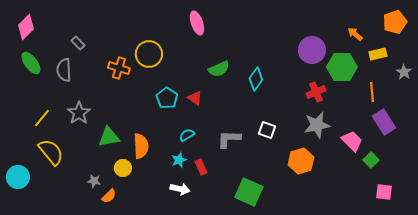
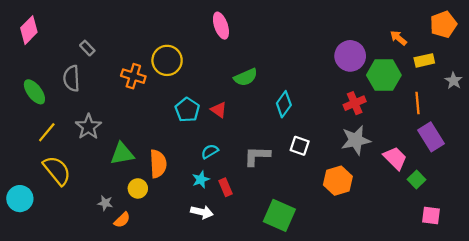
green ellipse: (31, 63) -> (34, 92), moved
cyan diamond: (256, 79) -> (284, 104), moved

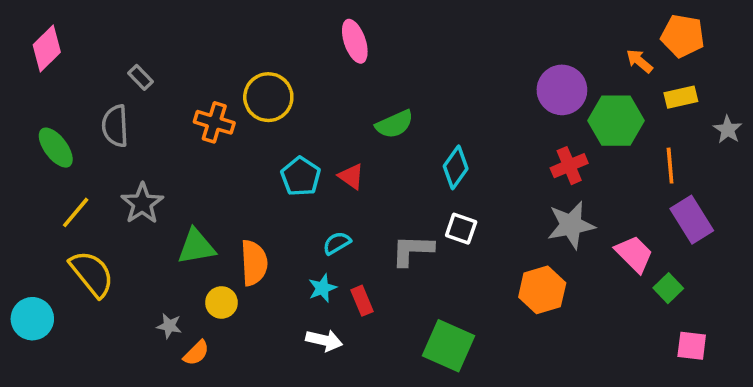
orange pentagon: (443, 24) -> (683, 36), moved, turned 30
white square: (300, 146) -> (461, 229), moved

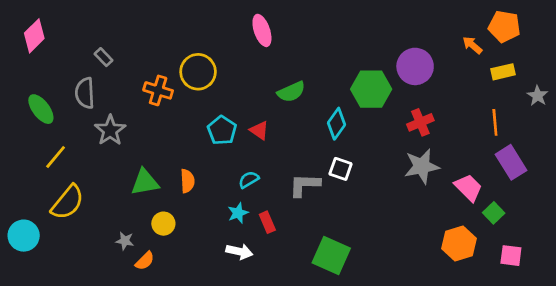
green hexagon: (616, 121) -> (371, 89), moved
gray star: (142, 203) -> (110, 130), moved
orange semicircle: (254, 263) -> (187, 181), moved, size x0.7
yellow semicircle: (92, 274) -> (68, 202), turned 78
orange hexagon: (542, 290) -> (459, 244), moved

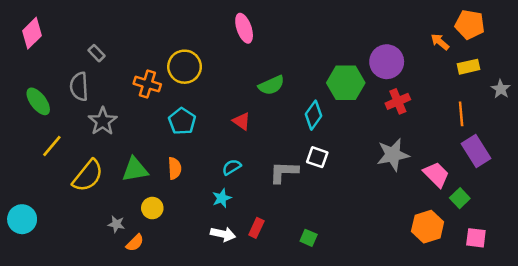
red cross: (420, 122) -> (398, 101), moved
cyan pentagon: (222, 130) -> (182, 121), moved
yellow semicircle: (68, 202) -> (88, 176), moved
red rectangle: (267, 222) -> (256, 228), moved, turned 48
green square: (331, 256) -> (309, 238), size x0.5

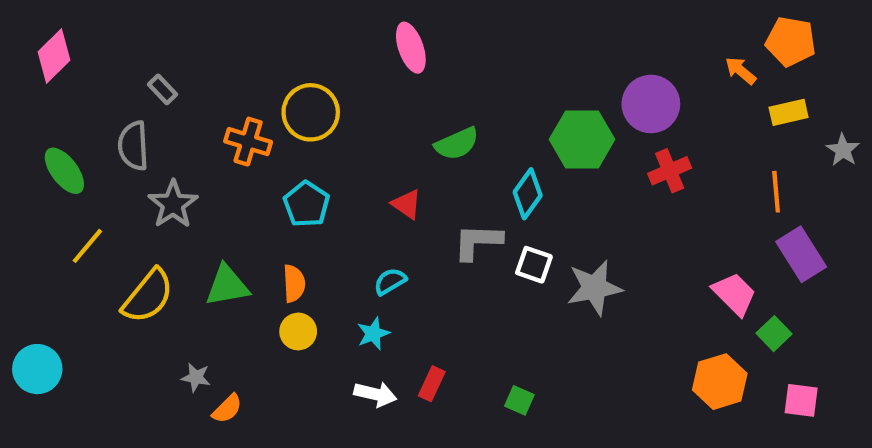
gray star: (393, 155) -> (595, 288), moved
gray L-shape: (284, 172) -> (478, 242), moved
yellow circle: (152, 208) -> (298, 331), moved

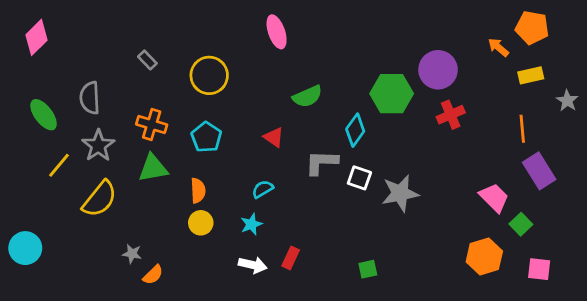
gray rectangle: (162, 89) -> (147, 60), moved
orange cross: (248, 142) -> (152, 125), moved
gray star: (173, 204) -> (98, 146), moved
green triangle: (227, 286) -> (153, 168), moved
green square: (519, 400) -> (368, 269), moved, turned -36

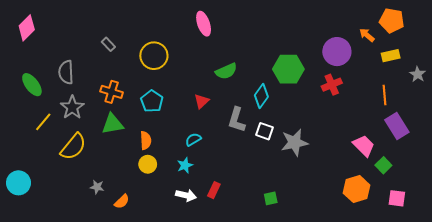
purple circle: (438, 70) -> (337, 52), moved
red triangle: (274, 137) -> (201, 101), turned 42
gray L-shape: (322, 162) -> (237, 120), turned -75
orange semicircle: (153, 275) -> (122, 201), moved

